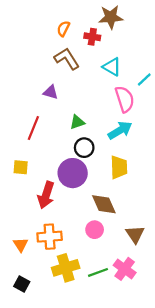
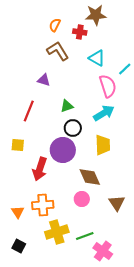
pink cross: (125, 269) -> (103, 251), moved

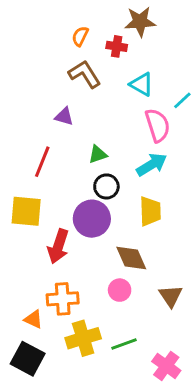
yellow square: (18, 145) -> (26, 211), size x1.6
orange triangle: (18, 212) -> (33, 319), moved, turned -32
black square: (19, 246) -> (28, 359), size x1.6
pink cross: (103, 251) -> (166, 366), moved

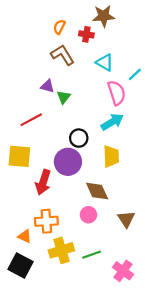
green triangle: (98, 154) -> (64, 97), moved, turned -32
red line: (42, 162) -> (31, 120), turned 40

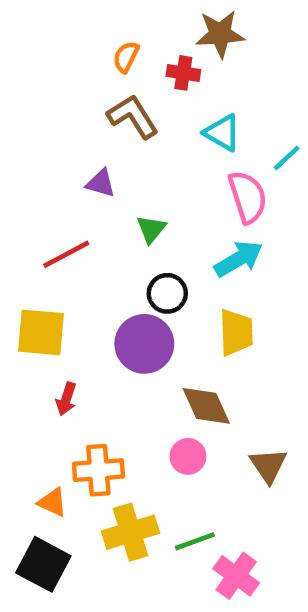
green triangle: (64, 97) -> (151, 229), moved
red arrow: (43, 182) -> (66, 399), moved, size x0.6
pink cross: (123, 271) -> (236, 576), moved

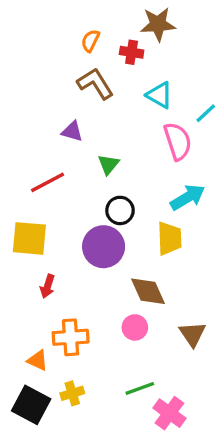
cyan arrow: (238, 259) -> (188, 197), moved
yellow cross: (131, 532) -> (72, 393), moved, size x0.6

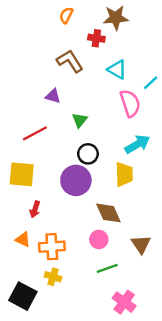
orange semicircle: (90, 41) -> (66, 15), moved
orange triangle: (38, 360) -> (23, 239), moved
green line: (140, 388) -> (107, 268), moved
yellow cross: (72, 393) -> (53, 277), moved, turned 35

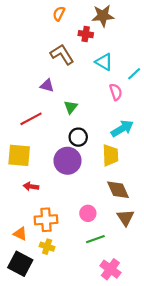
pink semicircle: (130, 103) -> (116, 92), size x0.7
red arrow: (35, 209) -> (31, 186), turned 80
brown diamond: (108, 213) -> (118, 190), moved
orange triangle: (23, 239) -> (20, 234), moved

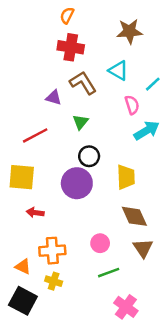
brown star: (103, 16) -> (129, 31), moved
red cross: (86, 34) -> (71, 47), moved, size x1.5
brown L-shape: (62, 54) -> (83, 83), moved
cyan arrow: (122, 129) -> (147, 131), moved

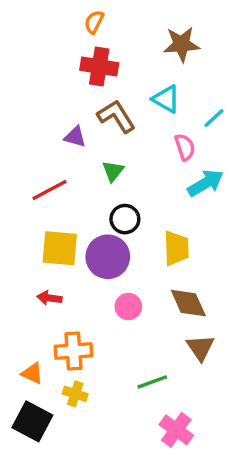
yellow square: (22, 177) -> (60, 248), moved
pink circle: (100, 243) -> (128, 306), moved

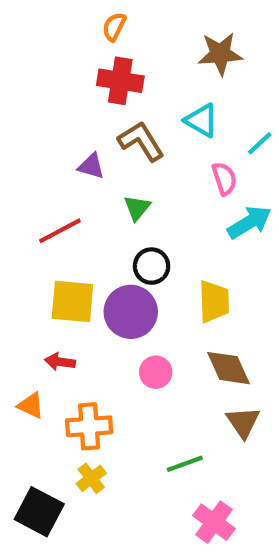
orange triangle: (32, 373) -> (31, 406), moved
yellow cross: (75, 394) -> (91, 478), turned 35

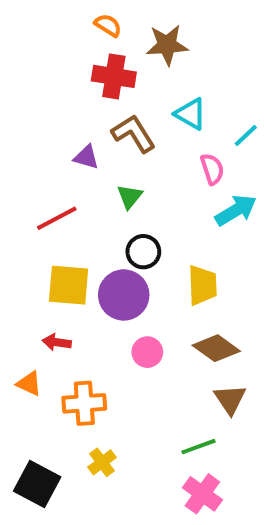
orange semicircle: (114, 27) -> (108, 25), turned 96
brown star: (220, 54) -> (167, 45), moved
brown diamond: (229, 368) -> (216, 348), turned -30
green line: (185, 464) -> (199, 447), moved
yellow cross: (91, 478) -> (102, 462), moved

